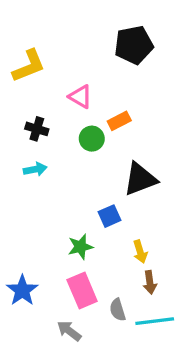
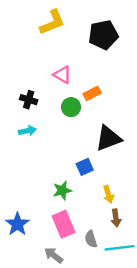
yellow L-shape: (29, 66) -> (52, 22), moved

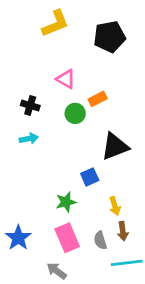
gray semicircle: (91, 239) -> (100, 240), moved

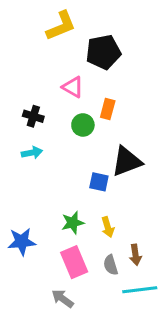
black pentagon: (110, 37) -> (103, 52), moved
orange rectangle: (98, 99) -> (108, 109), turned -48
blue square: (90, 177) -> (99, 182), moved, turned 36
yellow arrow: (115, 206) -> (108, 227), moved
blue star: (18, 238) -> (22, 242), moved, turned 30

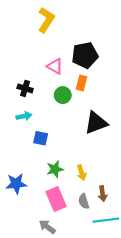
yellow L-shape: (61, 26) -> (46, 20), turned -35
black pentagon: (103, 52) -> (85, 55), moved
blue square: (99, 182) -> (41, 138), moved

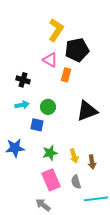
yellow L-shape: (46, 20) -> (56, 30), moved
orange rectangle: (82, 83) -> (66, 75), moved
green circle: (63, 95) -> (48, 107), moved
blue star: (16, 184) -> (15, 148), moved
brown arrow: (103, 194) -> (92, 162), moved

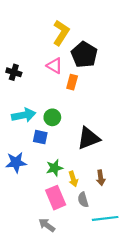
black pentagon: (77, 50) -> (84, 55), turned -30
black cross: (23, 80) -> (14, 72), moved
cyan arrow: (22, 105) -> (24, 115), size x1.5
black triangle: (87, 111) -> (89, 138), moved
yellow arrow: (74, 156) -> (73, 179), moved

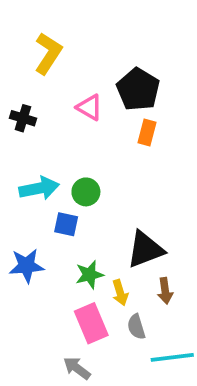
yellow L-shape: (61, 33) -> (48, 53), moved
orange rectangle: (72, 82) -> (147, 133), moved
black triangle: (89, 138) -> (145, 249), moved

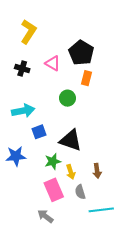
black cross: (23, 118) -> (22, 69), moved
green circle: (86, 192) -> (67, 98), moved
blue square: (66, 224) -> (39, 132), turned -32
black triangle: (145, 249) -> (71, 140), moved, turned 40

